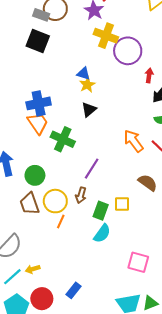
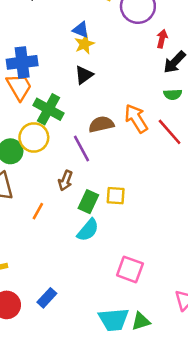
purple line: (92, 169) -> (81, 149), turned -65
brown semicircle: (148, 183) -> (101, 124), moved, turned -54
yellow circle: (55, 201) -> (34, 137), moved

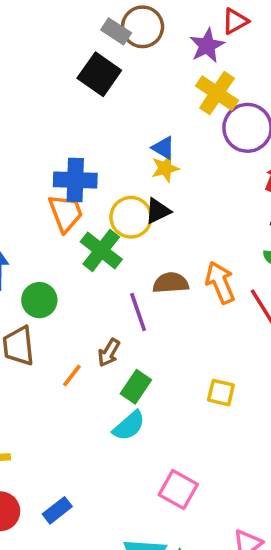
yellow circle: (34, 137) -> (131, 217), moved
yellow square: (116, 196) -> (221, 393), moved
orange line: (38, 211) -> (72, 375), moved

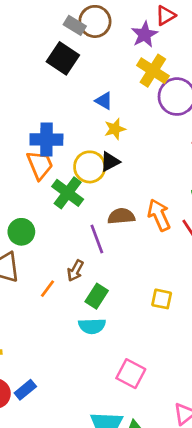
blue triangle: (163, 148) -> (104, 101), moved
cyan semicircle: (129, 426) -> (92, 326), turned 40
blue rectangle: (57, 510) -> (25, 390), moved

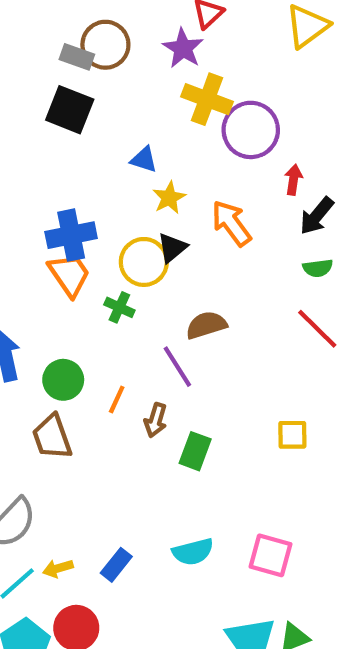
green cross: (68, 193) -> (119, 307), size x0.6
orange arrow: (159, 215) -> (231, 223), moved
orange line: (48, 289) -> (117, 400), moved
cyan semicircle: (92, 326) -> (193, 552), moved
blue rectangle: (25, 390) -> (116, 565), moved

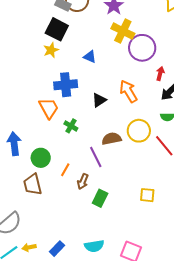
yellow star: (169, 198) -> (51, 50), moved
blue cross: (71, 235) -> (66, 85), moved
yellow circle: (144, 262) -> (139, 131), moved

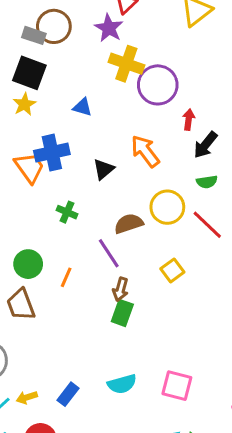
orange trapezoid: (49, 108) -> (29, 168), moved
brown arrow: (83, 182) -> (120, 289), moved
yellow square: (147, 195) -> (172, 270), moved, turned -35

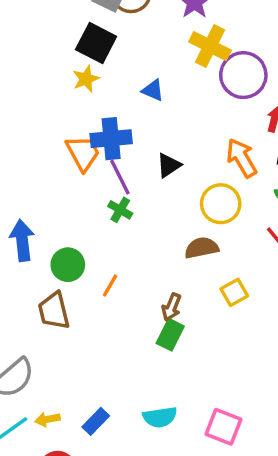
orange arrow: (145, 151) -> (242, 158), moved
yellow circle: (167, 207) -> (221, 204), moved
brown semicircle: (129, 224) -> (202, 248), moved
purple line: (109, 253) -> (120, 177), moved

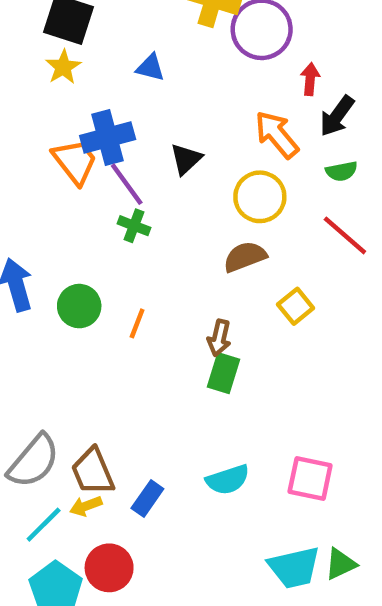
brown trapezoid: (54, 311) -> (93, 472), moved

